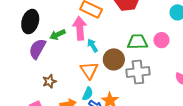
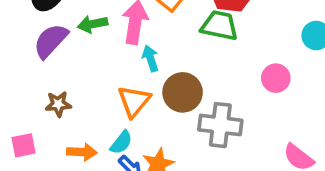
green trapezoid: (137, 42) -> (219, 26), moved

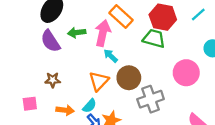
purple semicircle: (51, 41) -> (50, 41), turned -80
cyan arrow: (150, 58) -> (111, 56), turned -32
pink circle: (276, 78) -> (186, 73), size x1.5
gray cross: (220, 125) -> (151, 99), turned -30

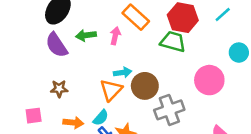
pink arrow: (103, 33) -> (115, 36), size x0.6
cyan arrow: (111, 56) -> (123, 72), moved, turned 128

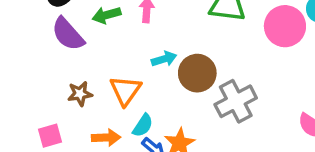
pink circle: (209, 80) -> (285, 26), moved
orange triangle: (111, 90) -> (125, 90), moved

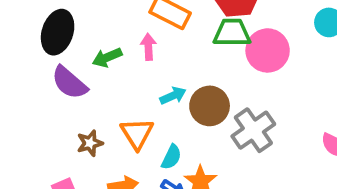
pink circle: (285, 26) -> (268, 50), moved
cyan semicircle: (143, 125) -> (171, 157), moved

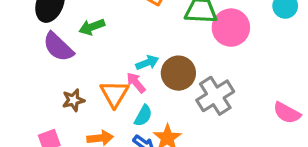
pink arrow: (148, 47) -> (136, 83), moved, turned -40

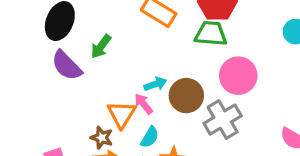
green arrow: (92, 27) -> (101, 46), turned -35
pink circle: (231, 28) -> (238, 76), moved
brown star: (73, 100) -> (102, 138), moved, turned 30

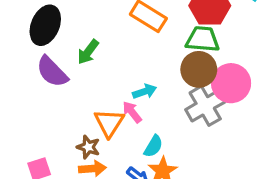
brown circle: (186, 96) -> (199, 69), moved
gray cross: (223, 120) -> (205, 106), moved
cyan semicircle: (150, 137) -> (153, 146), moved

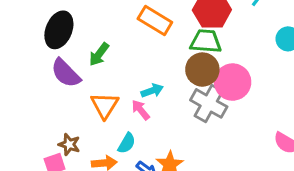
gray cross: (205, 106) -> (209, 103), turned -30
orange triangle: (109, 123) -> (105, 105), moved
cyan semicircle: (153, 146) -> (127, 143), moved
brown star: (88, 147) -> (69, 144), moved

